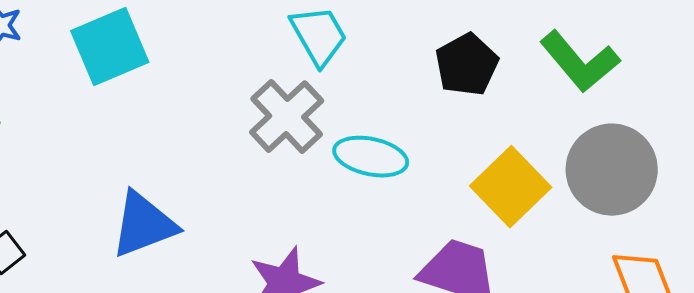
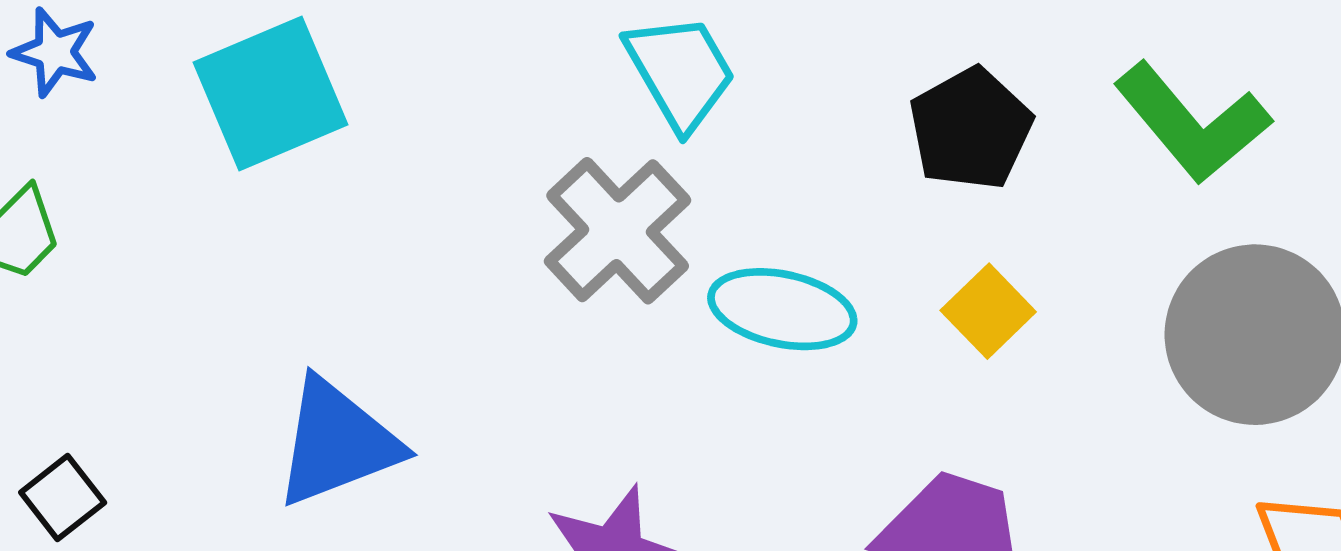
yellow square: (511, 187) -> (988, 311), moved, size x0.6

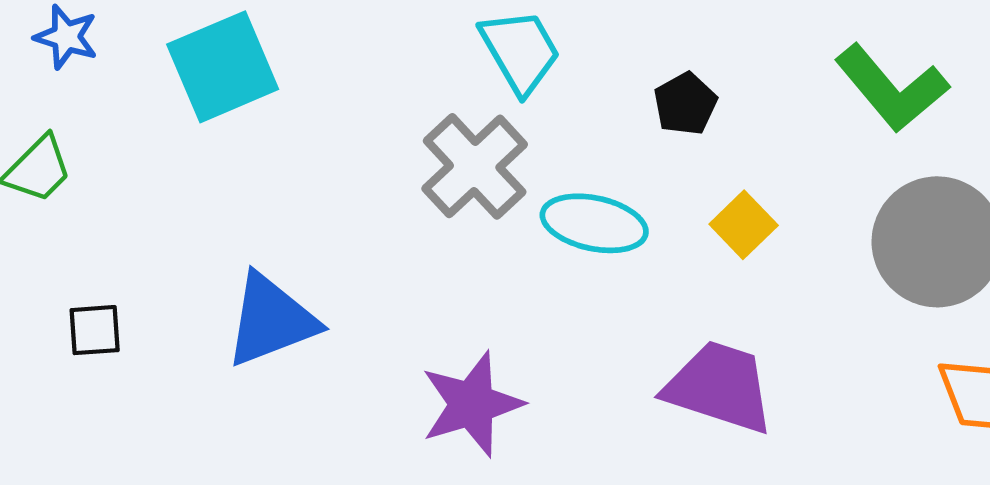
black pentagon: (971, 129) -> (685, 104), moved, size x0.7
black square: (63, 497) -> (95, 330), moved, turned 34

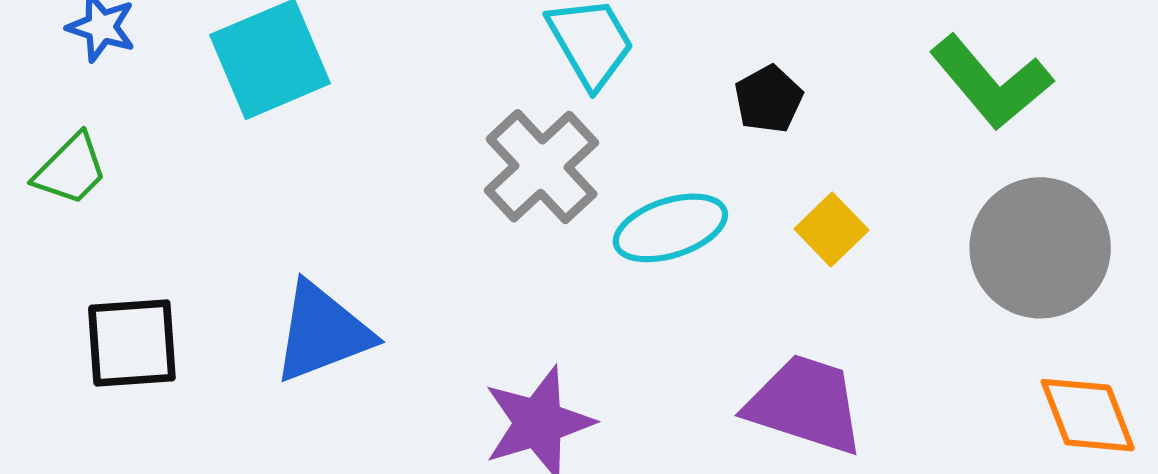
cyan ellipse: (594, 223) -> (670, 228), turned -30
black square: (95, 330) -> (132, 343), size x1.6

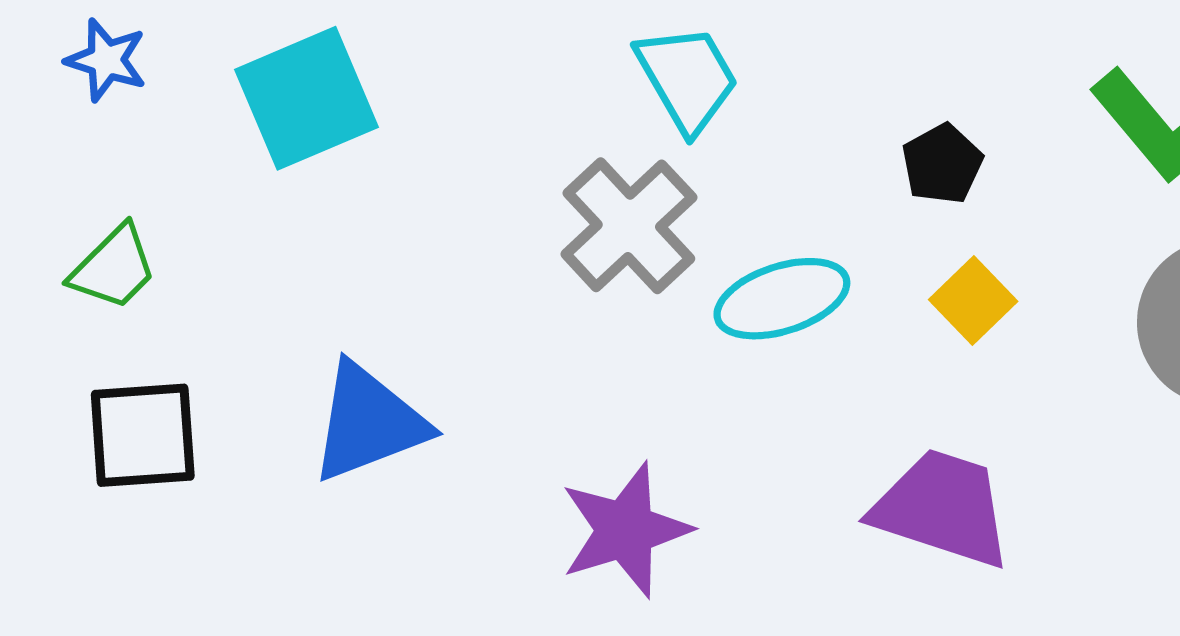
black pentagon: (769, 99) -> (942, 164), moved
green trapezoid: (71, 170) -> (114, 268), moved

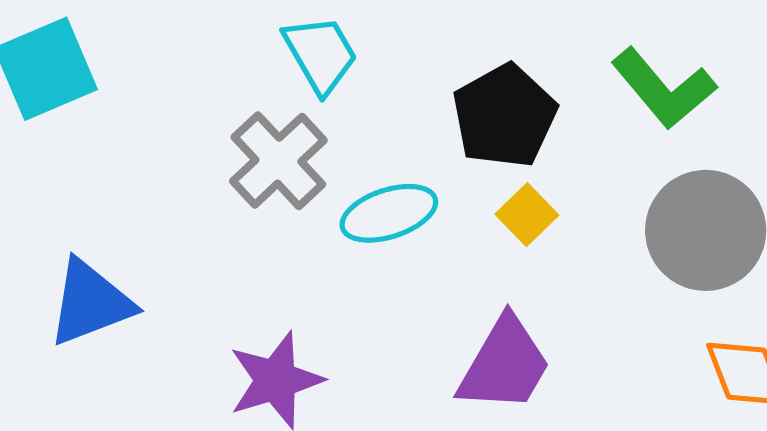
black pentagon: (942, 164) -> (505, 116), size x1.8
purple trapezoid: (942, 508) -> (505, 364), turned 102

